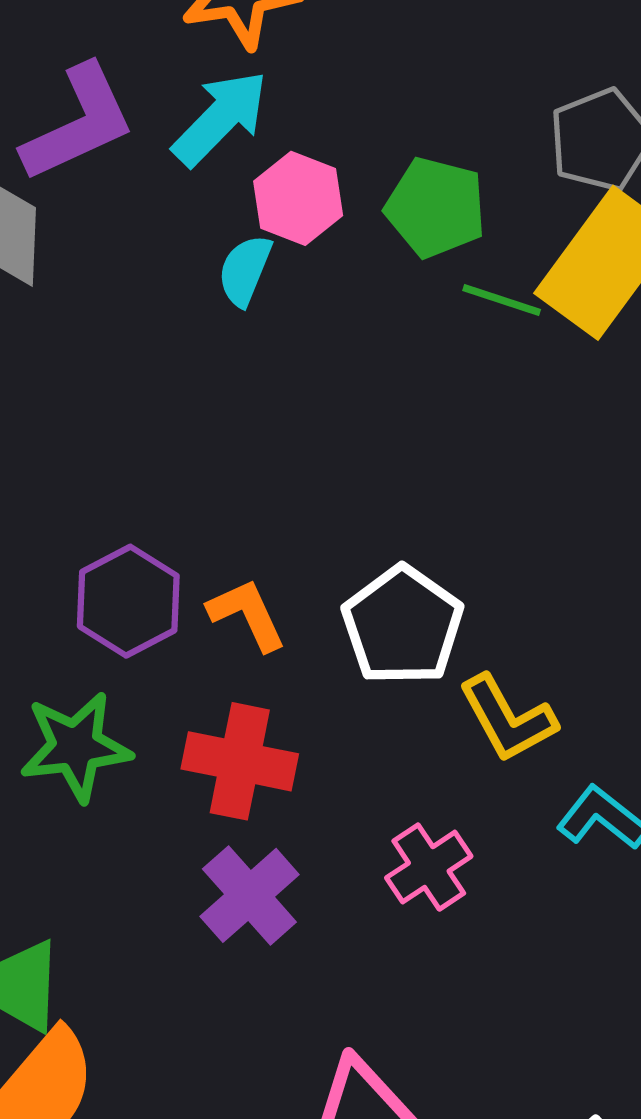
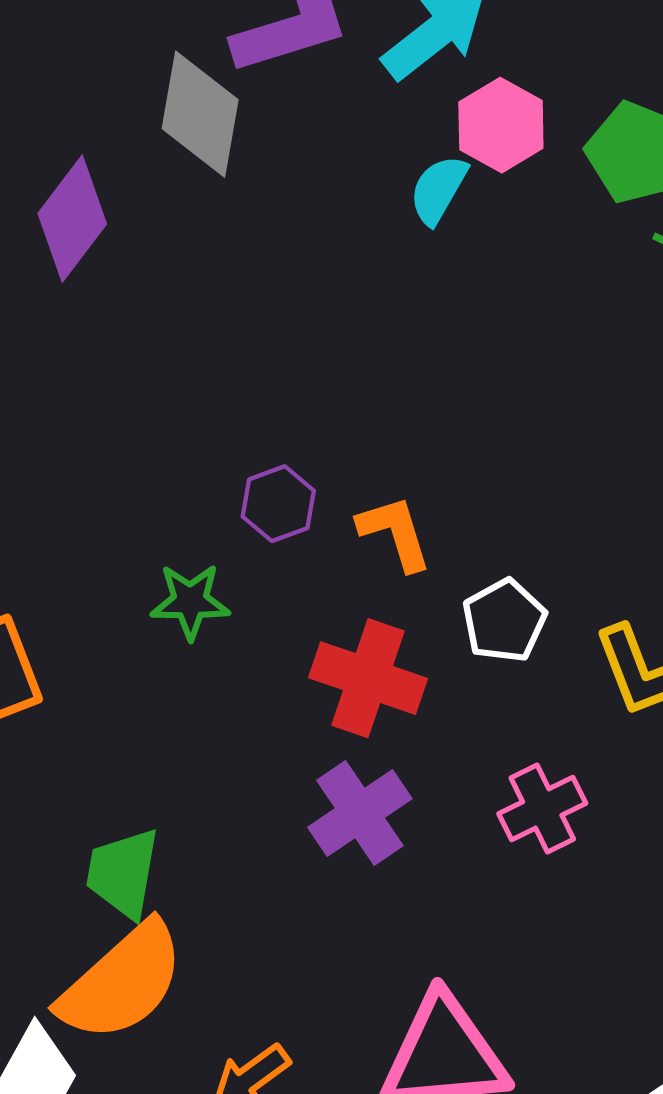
purple hexagon: (128, 601) -> (278, 504), size x0.7
white pentagon: (403, 625) -> (504, 621), moved, size x0.7
green star: (76, 747) -> (190, 601), moved, size x0.7

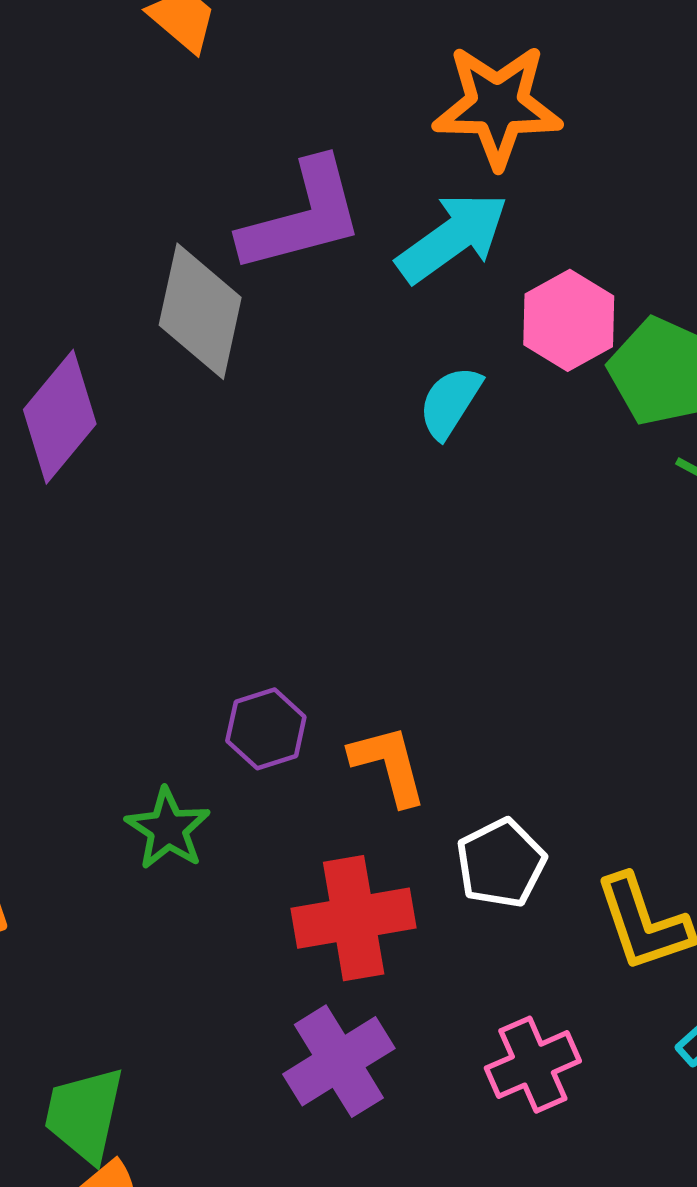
pink hexagon: (501, 125) -> (569, 320), moved
green star: (190, 601) -> (168, 829), turned 30
red cross: (368, 678) -> (354, 918), turned -31

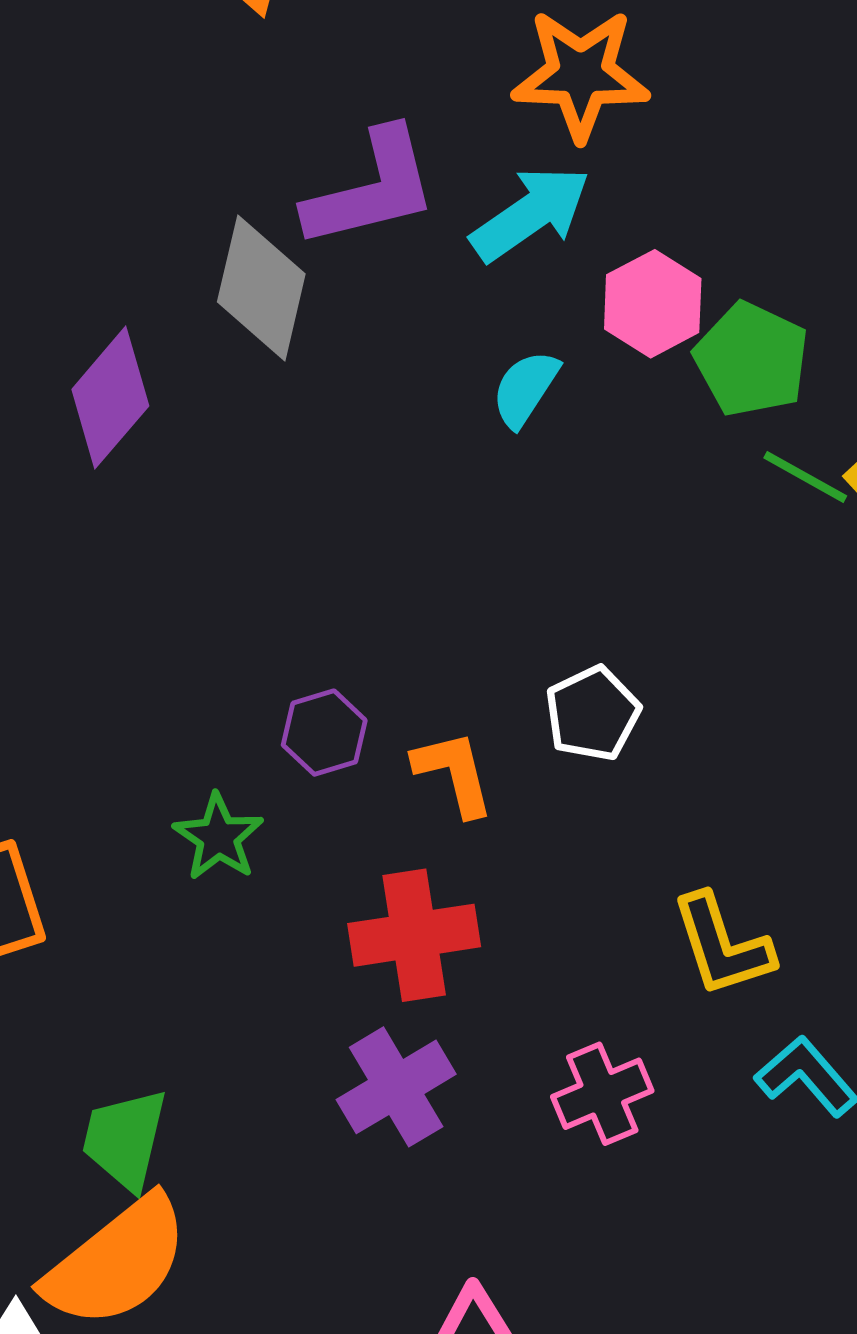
white pentagon: (501, 863) -> (593, 714), moved

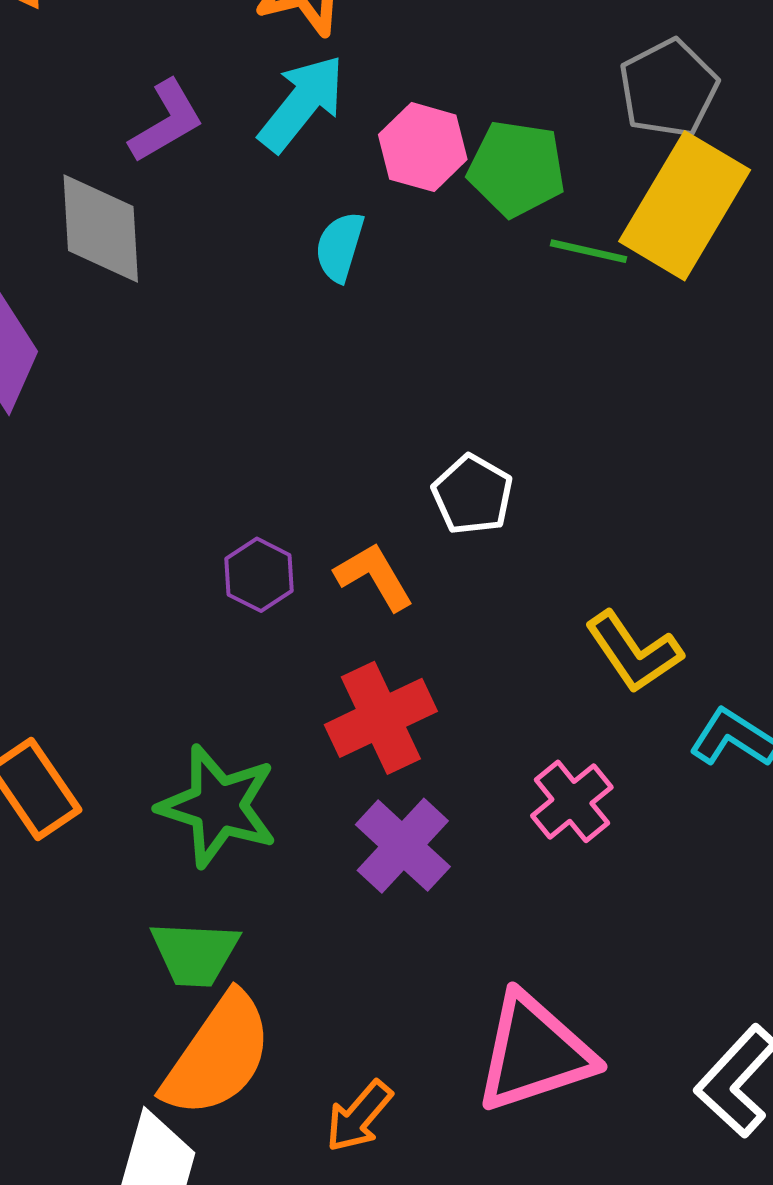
purple L-shape: (371, 189) -> (166, 121), size x0.7
green star: (218, 837) -> (218, 806), moved, size x1.6
green trapezoid: (125, 1139) -> (195, 953), turned -84

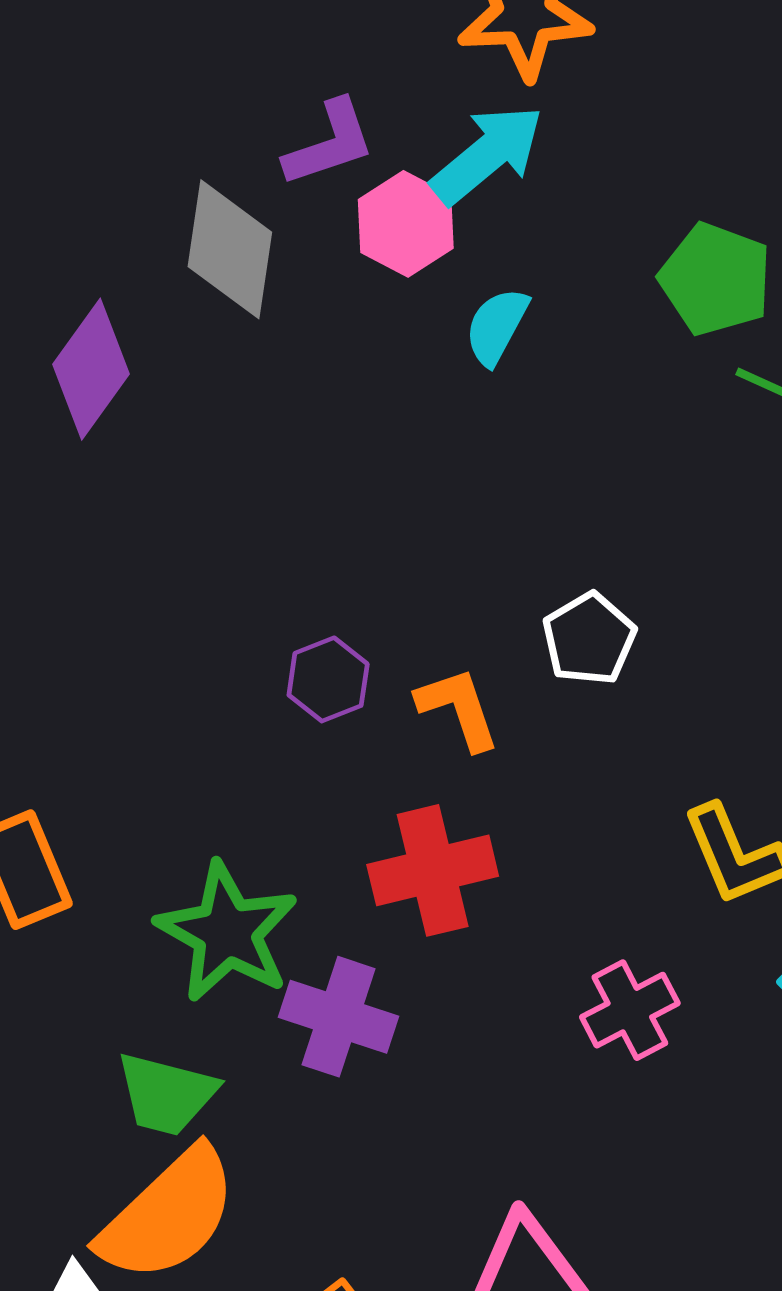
pink hexagon: (423, 147) -> (406, 224), moved
purple cross: (403, 846) -> (339, 1017), moved, turned -36

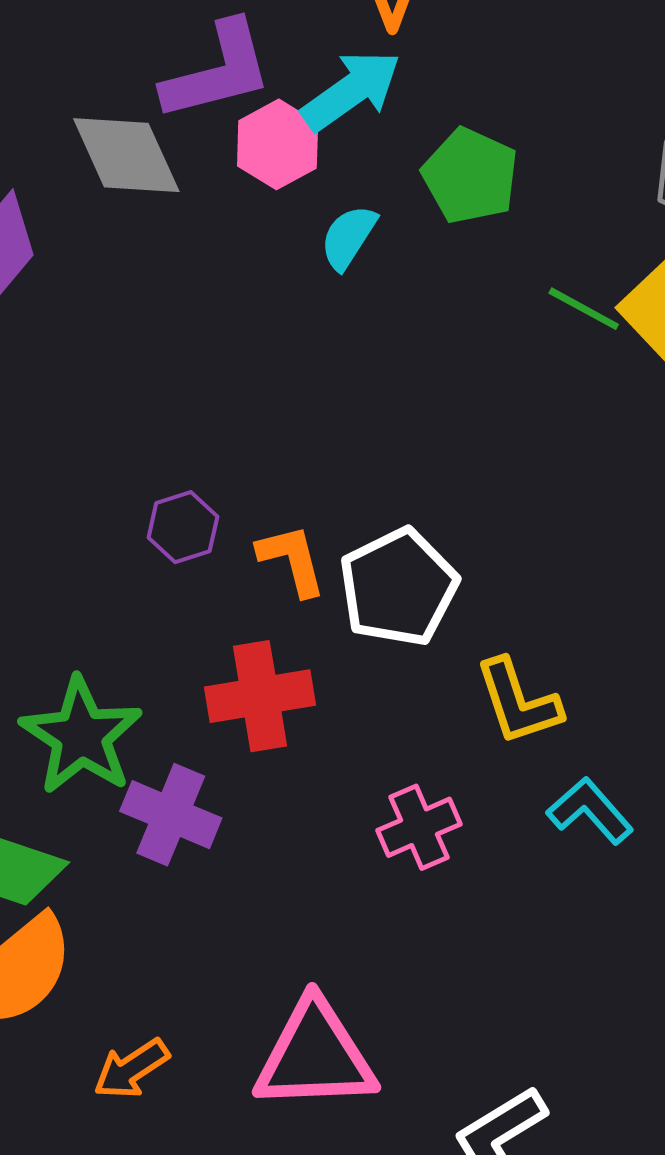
purple L-shape: (329, 143) -> (218, 71), size x1.4
gray diamond: (230, 249) -> (126, 155), turned -37
green pentagon: (716, 279) -> (470, 176), moved
white pentagon: (589, 639) -> (398, 587), moved, size x1.5

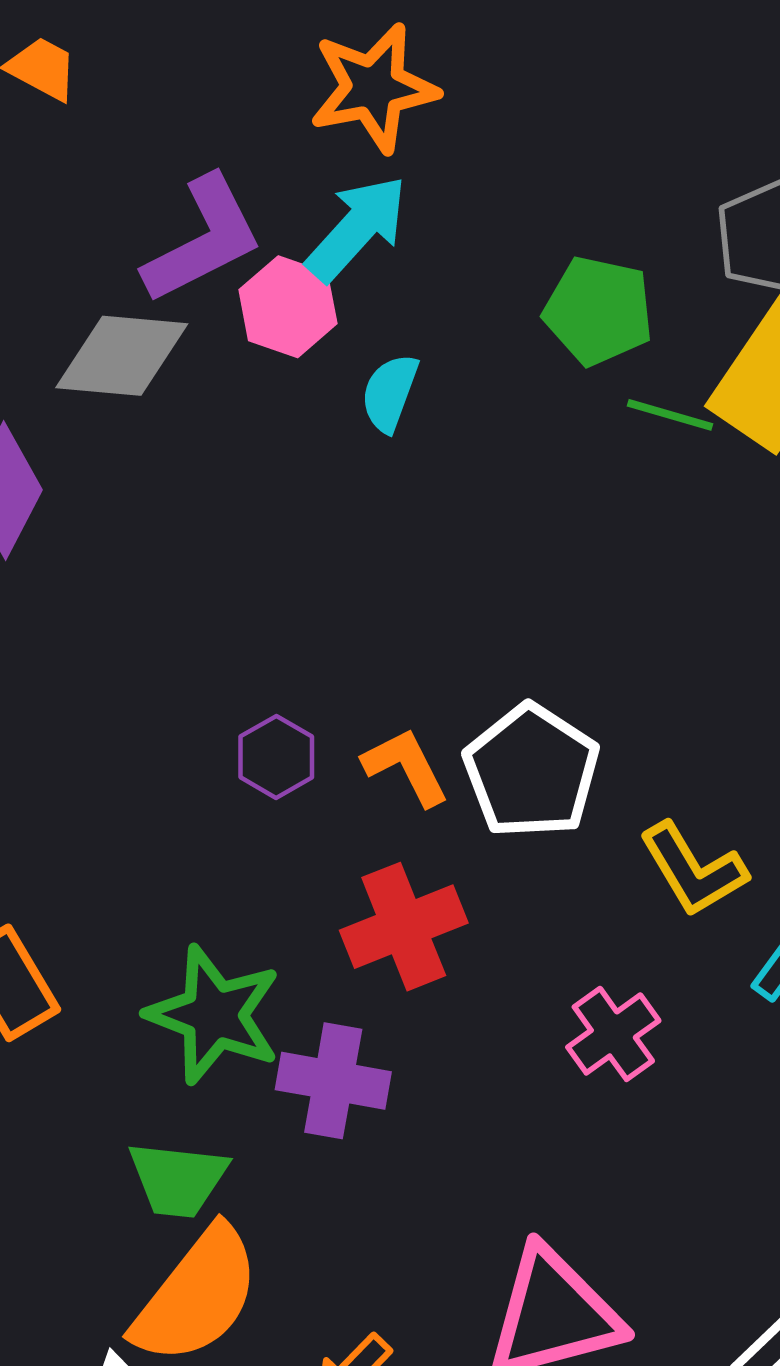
gray diamond: (126, 155) -> (122, 356), turned -48
green pentagon: (470, 176) -> (598, 311), moved

